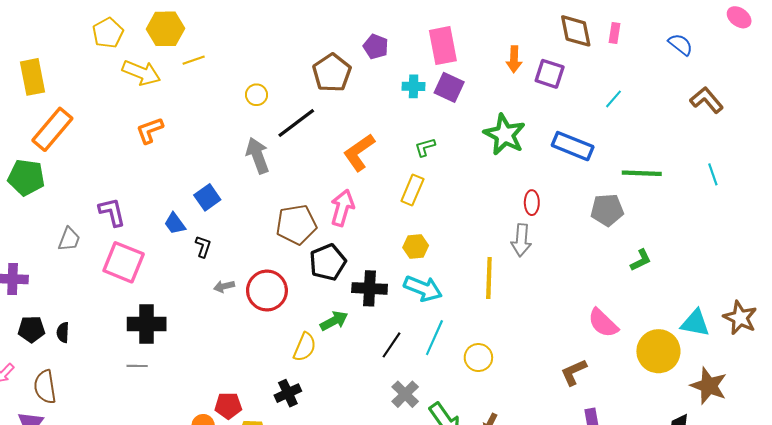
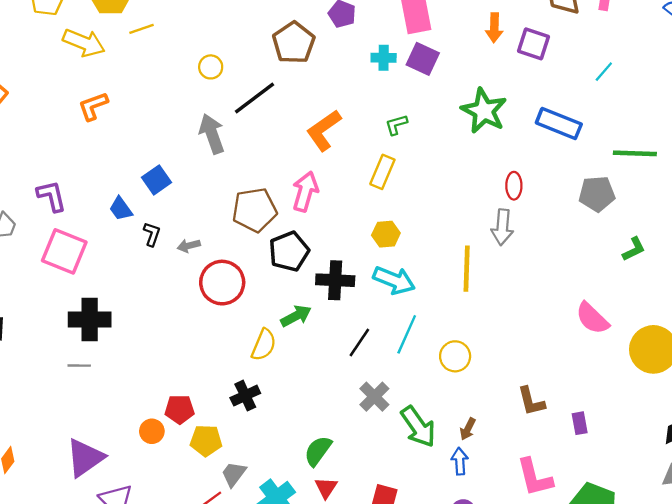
gray arrow: (224, 286) -> (189, 246), moved
brown L-shape: (574, 372) -> (531, 401), moved, turned -80

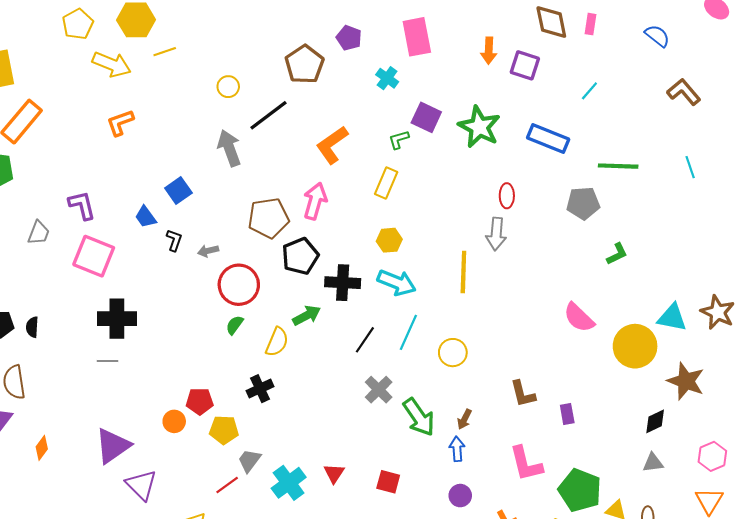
cyan cross: (384, 58) -> (387, 78), turned 35
purple square: (423, 59) -> (426, 117), moved
green semicircle: (318, 451) -> (235, 325), moved, size x0.7

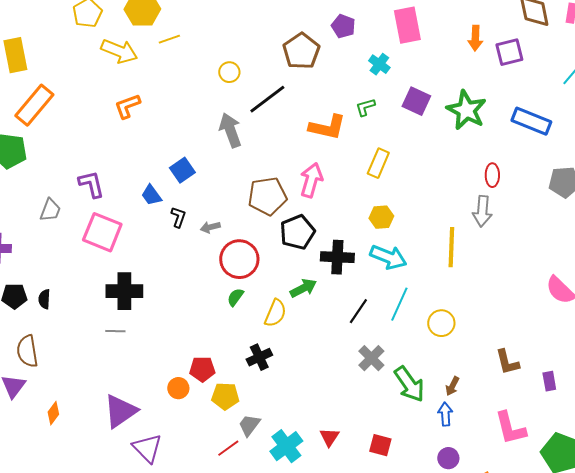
purple square: (525, 65) -> (509, 52), turned -32
green L-shape: (399, 140) -> (365, 107), moved
orange L-shape: (332, 145) -> (327, 127), turned -132

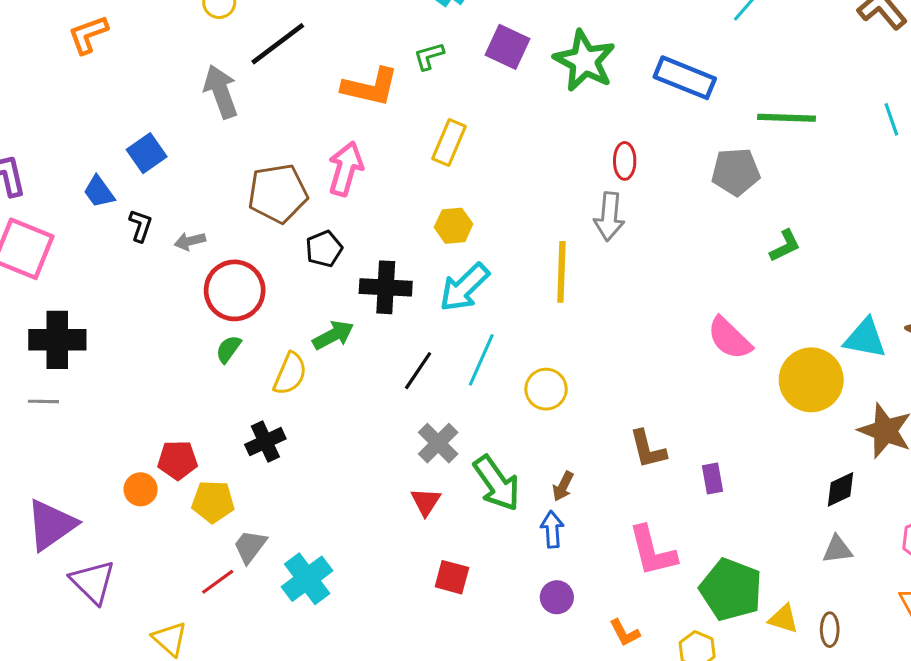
orange L-shape: (127, 106) -> (88, 35), moved
black pentagon: (297, 232) -> (324, 249), size x0.7
cyan arrow: (388, 257) -> (464, 287), turned 114
red triangle: (329, 437) -> (426, 502), moved

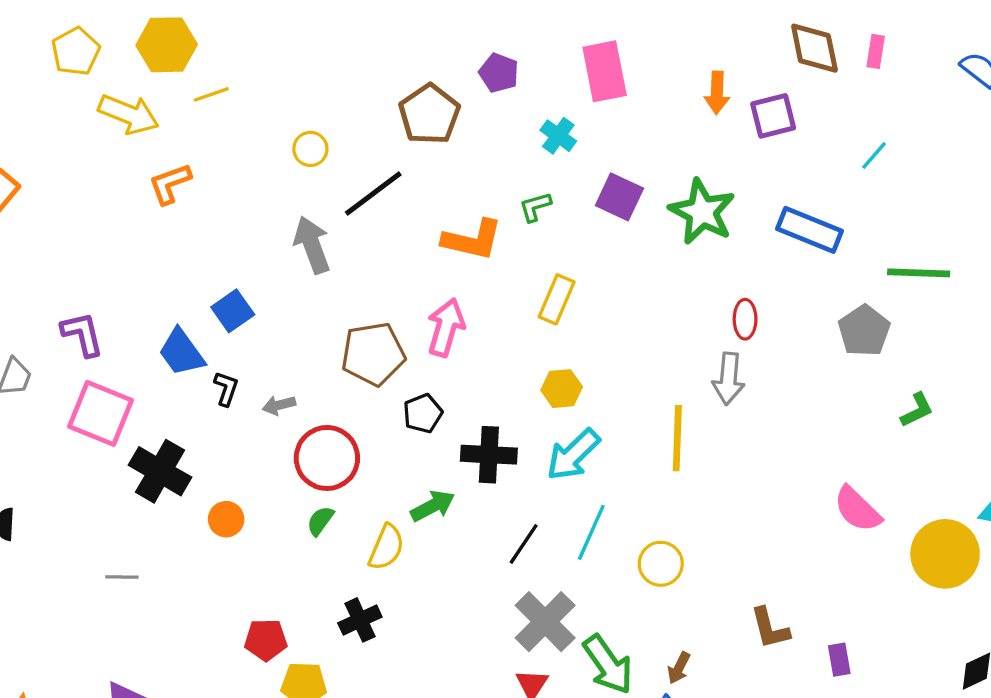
gray pentagon: (736, 172) -> (864, 331), turned -30
blue trapezoid: (99, 192) -> (181, 352), size x1.4
black cross: (57, 340) -> (160, 471), moved, turned 30
gray cross: (438, 443) -> (545, 622), size x1.4
orange circle: (141, 489) -> (226, 519), moved

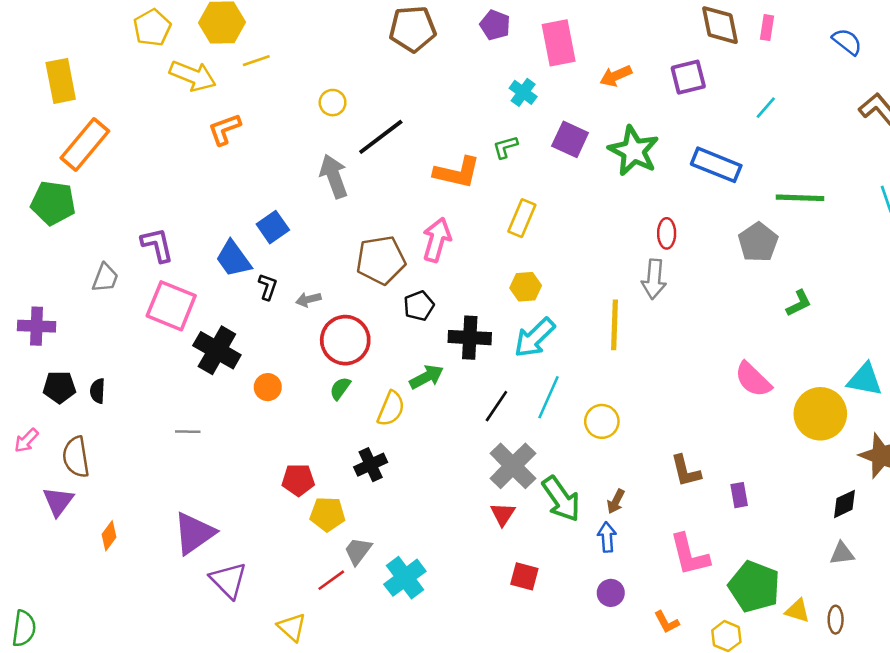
purple pentagon: (499, 73) -> (495, 25), moved
orange arrow: (717, 93) -> (616, 76), moved, turned 64
brown pentagon: (429, 114) -> (413, 29), moved, turned 30

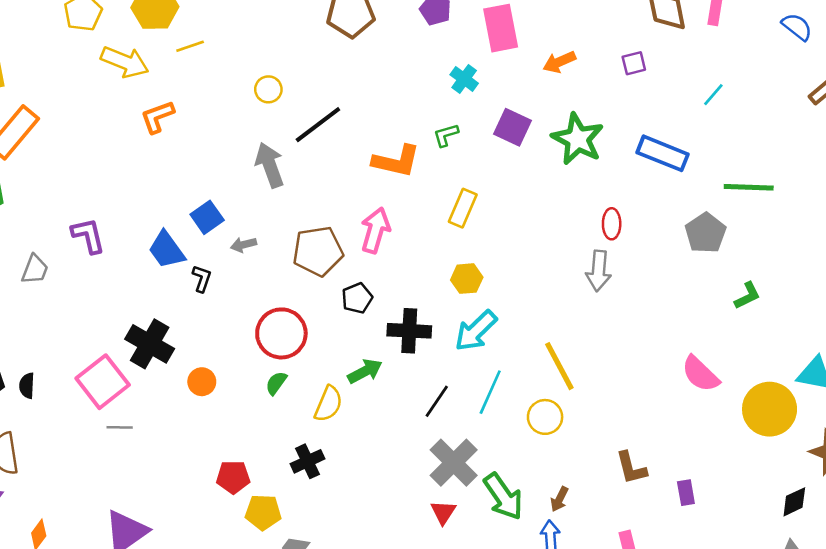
purple square: (688, 77) -> (634, 63), size x0.7
gray arrow: (308, 299) -> (244, 245), moved
pink square: (171, 306) -> (103, 382), moved, turned 30
yellow line: (615, 325) -> (559, 366), moved, turned -30

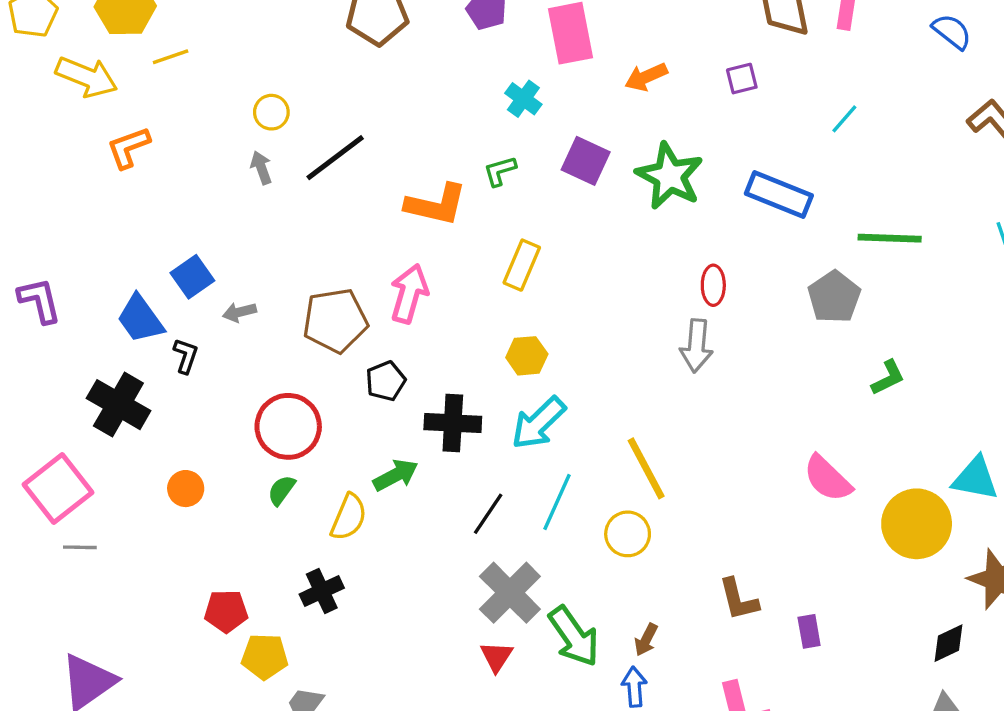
gray arrow: (270, 165) -> (261, 168), moved, size x0.6
black cross: (150, 344) -> (118, 405), moved

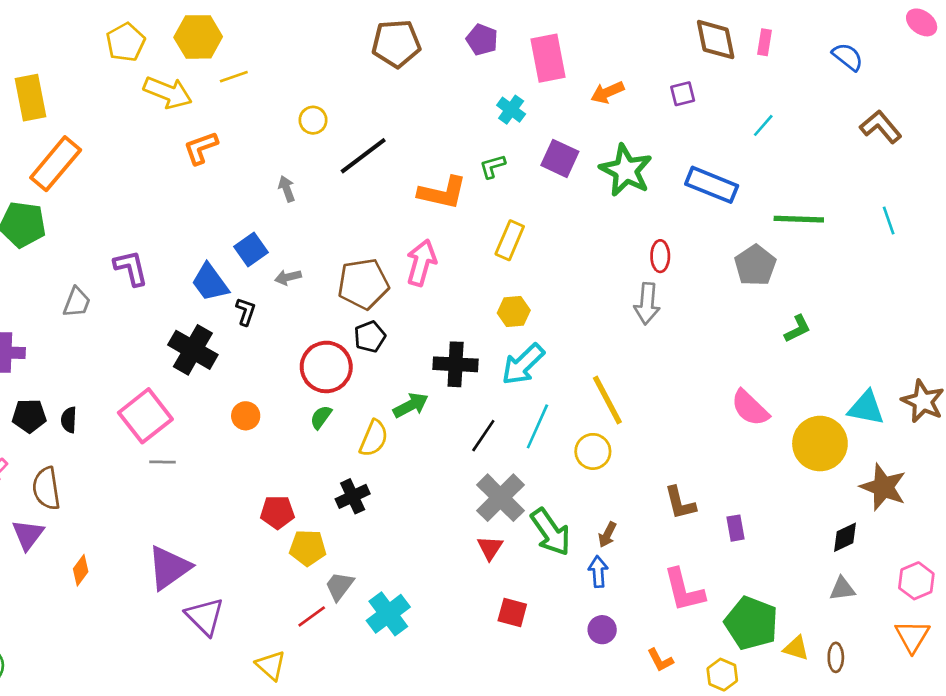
gray arrow: (261, 168) -> (287, 189), moved
black pentagon: (386, 381) -> (370, 337), moved

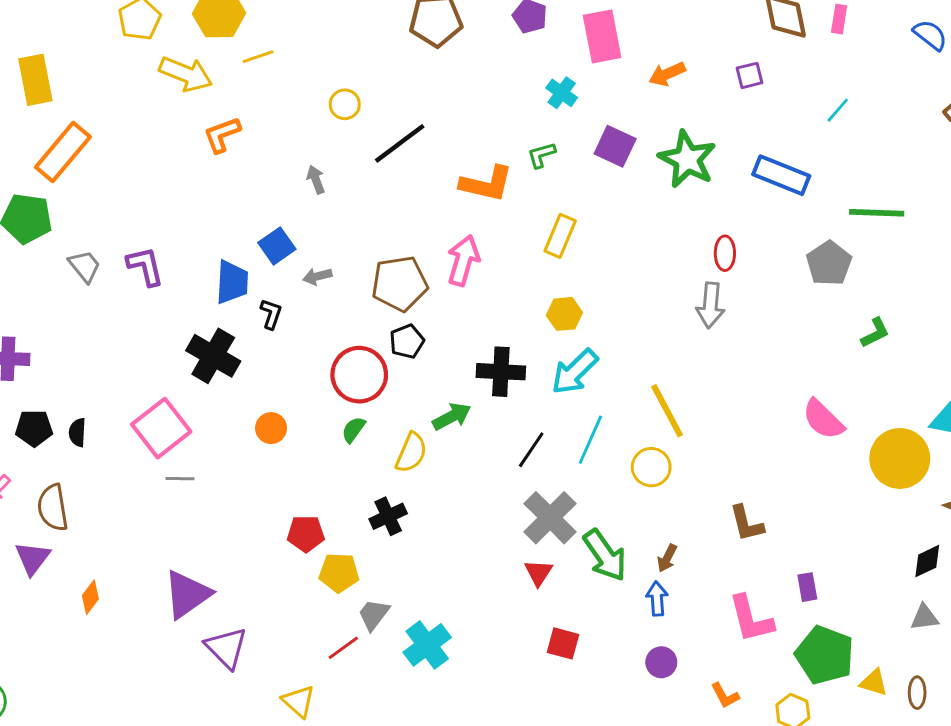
blue trapezoid: (210, 282) -> (232, 282), turned -141
gray trapezoid: (77, 302) -> (85, 266), moved, turned -60
purple rectangle: (735, 528) -> (807, 587), moved

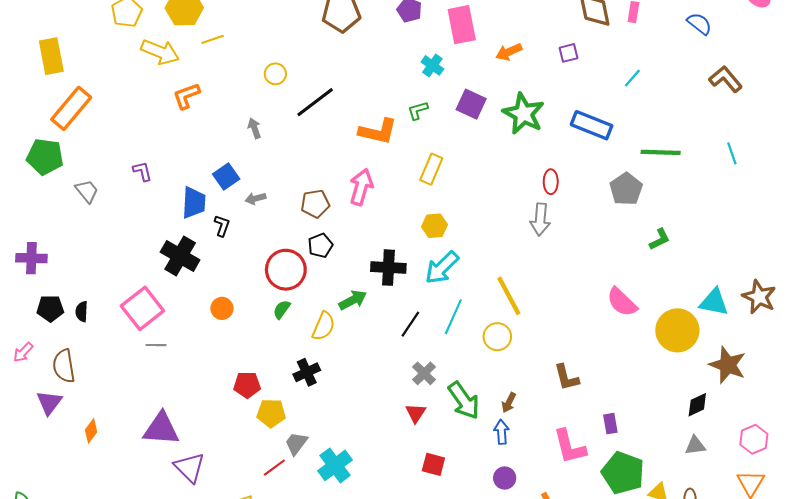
purple L-shape: (145, 266) -> (142, 171), moved, size x0.7
brown pentagon: (400, 284) -> (315, 204), size x0.7
gray cross: (550, 518) -> (424, 373), size x0.6
purple triangle: (187, 594) -> (161, 429), turned 39

